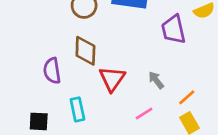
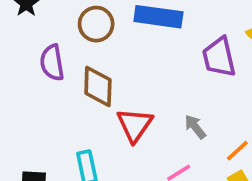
purple semicircle: (52, 71) -> (52, 63), moved

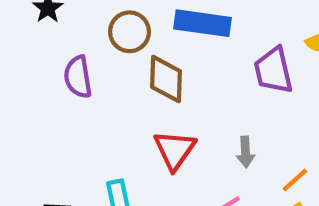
brown diamond: (98, 86) -> (166, 79), moved
gray arrow: (195, 127) -> (245, 152), turned -145

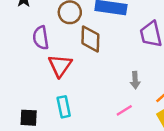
red triangle: (175, 150) -> (60, 66), moved

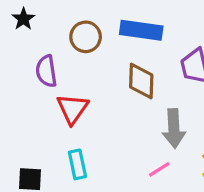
brown diamond: (90, 39) -> (141, 81), moved
gray arrow: (135, 80) -> (174, 128), size x1.6

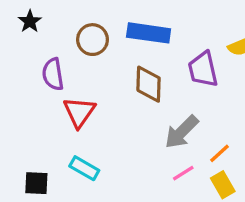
gray arrow: (174, 128) -> (182, 132), turned 48
cyan rectangle: (77, 164) -> (84, 168), turned -48
pink line: (159, 169) -> (183, 173), moved

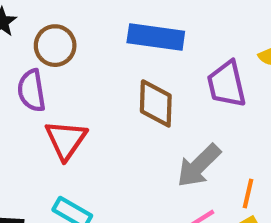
brown circle: (92, 40) -> (55, 46), moved
orange line: (219, 153) -> (248, 193), turned -35

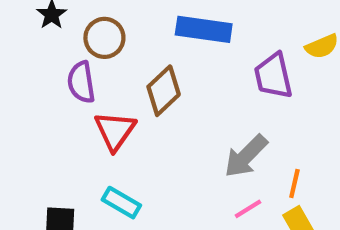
brown diamond: (156, 103) -> (164, 91), moved, turned 45

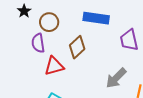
red triangle: (115, 131) -> (54, 66), turned 40

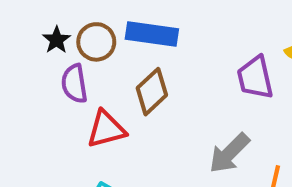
black star: (24, 11) -> (57, 40), moved
blue rectangle: (96, 18) -> (152, 34), moved

